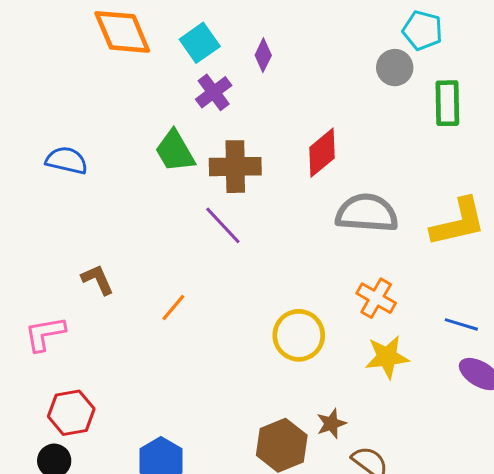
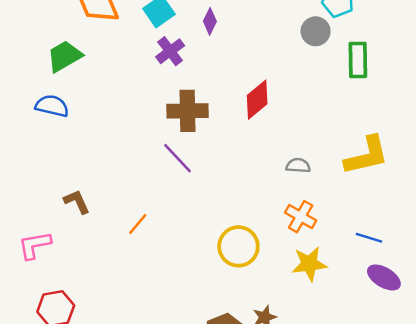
green trapezoid: (175, 151) -> (64, 56), moved, turned 90
gray semicircle: (367, 213) -> (298, 166), moved, size x0.5

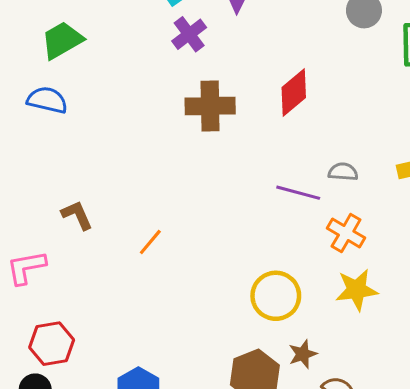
purple line: (178, 158) -> (298, 193), moved, turned -32
yellow circle: (238, 246) -> (276, 296), moved

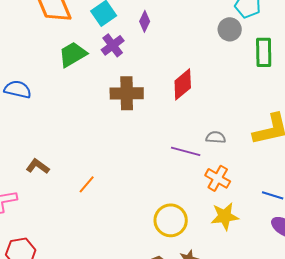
green trapezoid: (62, 40) -> (73, 54), moved
brown L-shape: (77, 215) -> (38, 166), turned -30

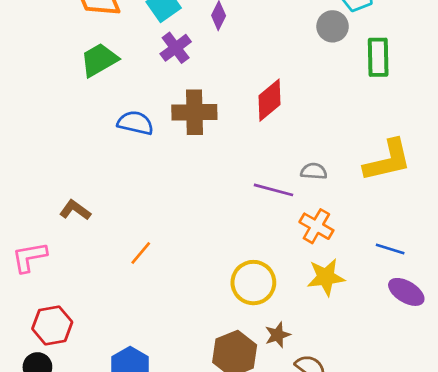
green trapezoid: (73, 54) -> (99, 60), moved
blue semicircle: (18, 89) -> (135, 123), moved
orange line: (87, 184) -> (141, 253), moved

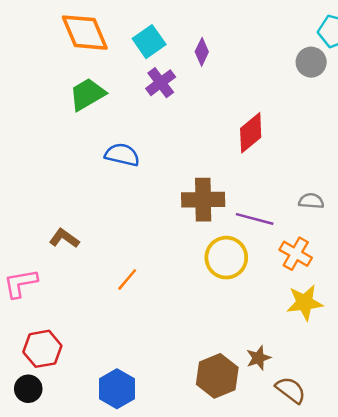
brown cross: (194, 112) -> (203, 200), moved
gray semicircle: (314, 171) -> (311, 201), moved
yellow circle: (253, 283) -> (226, 258), moved

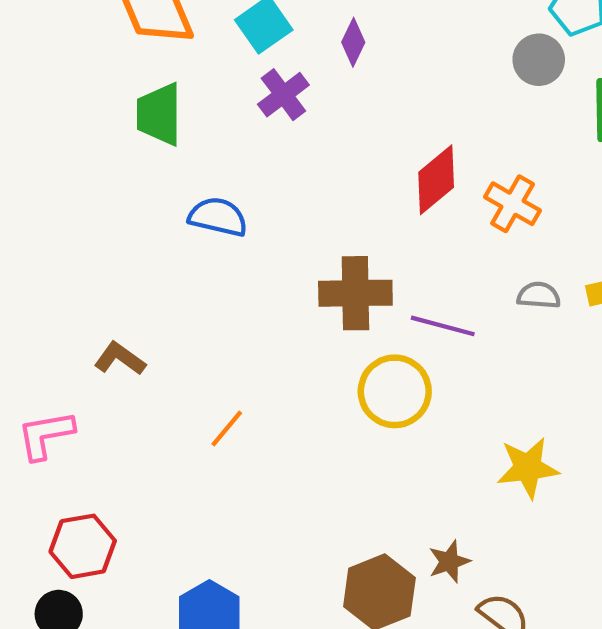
green trapezoid: (87, 94) -> (159, 114), turned -60
orange cross: (296, 254) -> (513, 204), moved

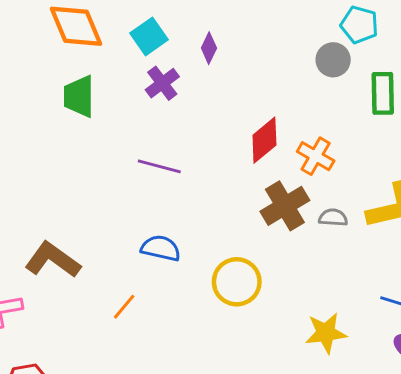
blue semicircle: (218, 217) -> (161, 248), moved
brown cross: (355, 293) -> (285, 206), moved, turned -30
purple line: (443, 326) -> (159, 166), moved
brown L-shape: (120, 359) -> (53, 260), size x1.6

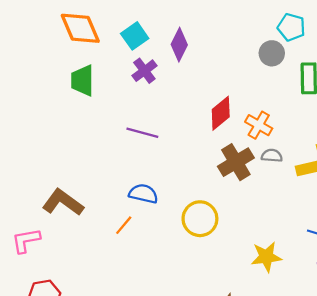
purple diamond: (209, 48) -> (179, 45), size x1.4
gray semicircle: (333, 218) -> (272, 156), moved
orange line: (124, 307) -> (124, 225), moved

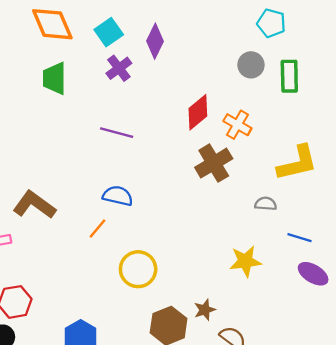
gray circle: (272, 53) -> (251, 65), moved
gray semicircle: (272, 156) -> (266, 204), moved
yellow circle: (200, 219) -> (138, 269), moved

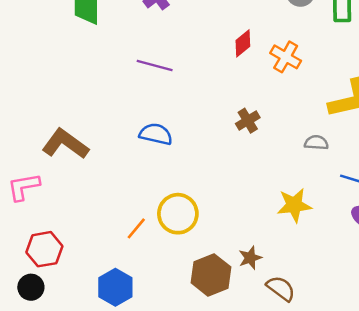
red diamond: (198, 112) -> (243, 43), size x0.7
brown cross: (214, 163) -> (248, 121), moved, size x0.6
orange line: (97, 229) -> (136, 228), moved

